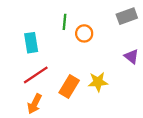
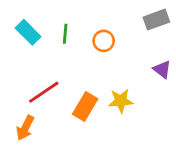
green line: (65, 22) -> (65, 34), moved
cyan rectangle: (31, 43) -> (28, 32), moved, turned -36
orange arrow: (35, 104) -> (25, 128), moved

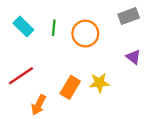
orange circle: (104, 41) -> (85, 34), size x1.5
red line: (44, 92) -> (21, 76), moved
orange arrow: (25, 128) -> (39, 105), moved

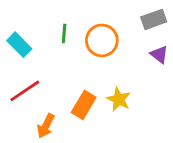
cyan rectangle: (23, 27) -> (19, 45), moved
purple triangle: (133, 57) -> (159, 54), moved
yellow star: (99, 83) -> (119, 99), turned 30

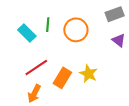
cyan rectangle: (19, 45) -> (27, 33), moved
red line: (25, 91) -> (36, 67), moved

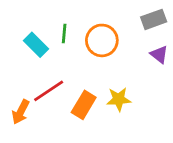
yellow star: (88, 74) -> (119, 99), turned -30
orange arrow: (34, 94) -> (21, 112), moved

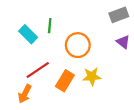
orange circle: (102, 40) -> (78, 45), moved
orange arrow: (21, 112) -> (25, 94), moved

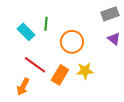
red line: (38, 70) -> (35, 65), turned 70

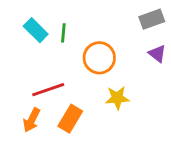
cyan rectangle: (26, 32) -> (36, 30), moved
red line: (35, 65) -> (48, 90), turned -55
orange rectangle: (60, 75) -> (70, 119), moved

